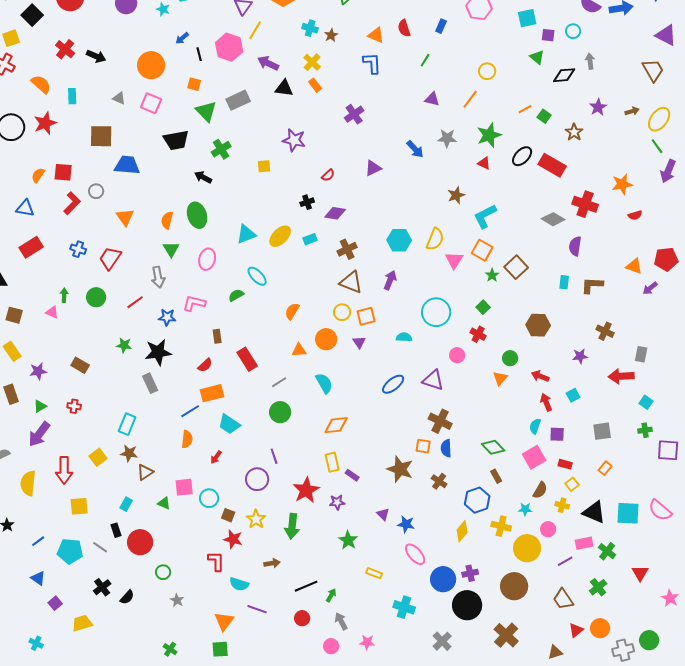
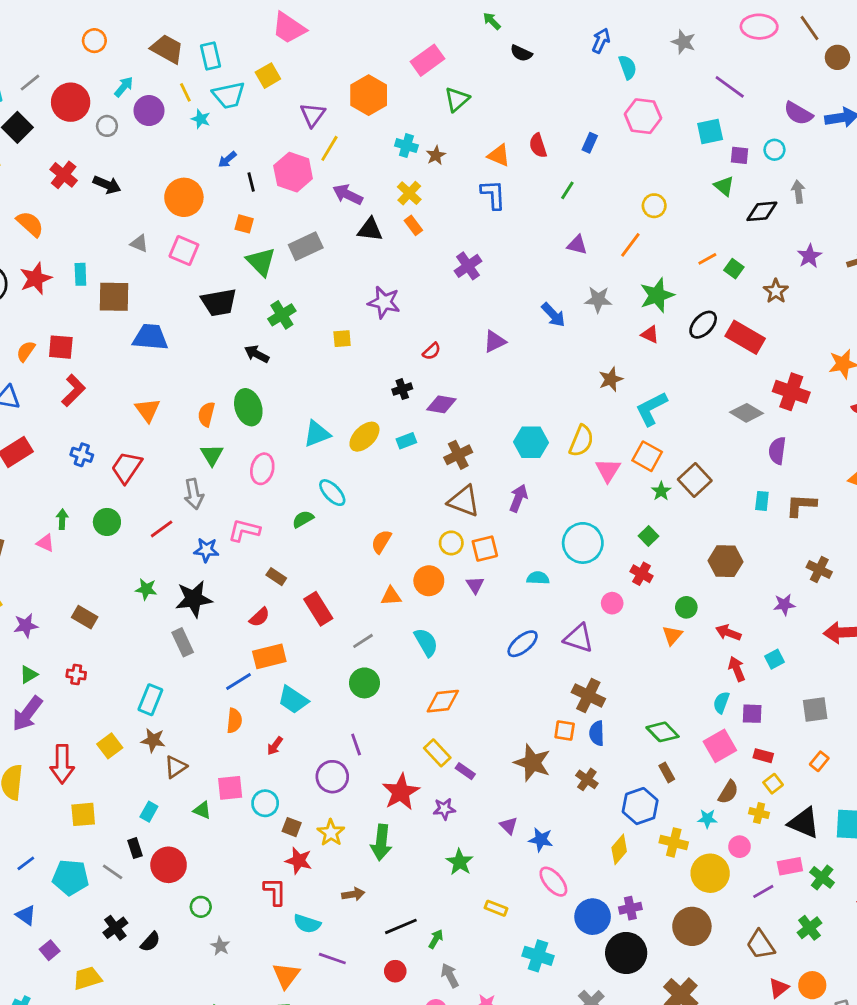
cyan rectangle: (72, 96) -> (80, 274), moved
gray circle: (96, 191) -> (107, 126), moved
brown rectangle: (217, 336) -> (276, 577), turned -48
yellow rectangle: (332, 462) -> (437, 753), turned -30

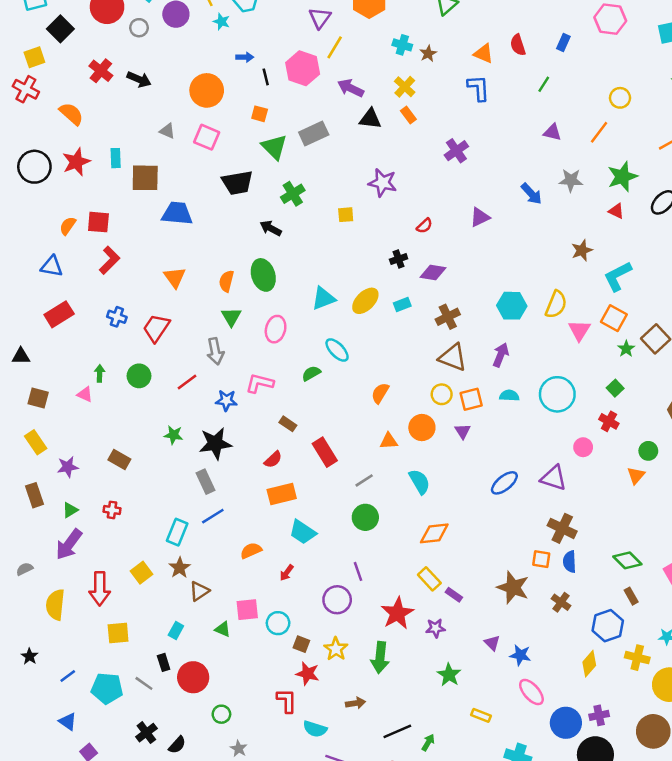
blue arrow: (227, 160) -> (245, 57), turned -140
cyan semicircle: (538, 578) -> (509, 396), moved
blue line: (239, 682) -> (213, 516), moved
orange semicircle: (234, 721) -> (251, 551), turned -120
brown star: (153, 740) -> (180, 568), turned 30

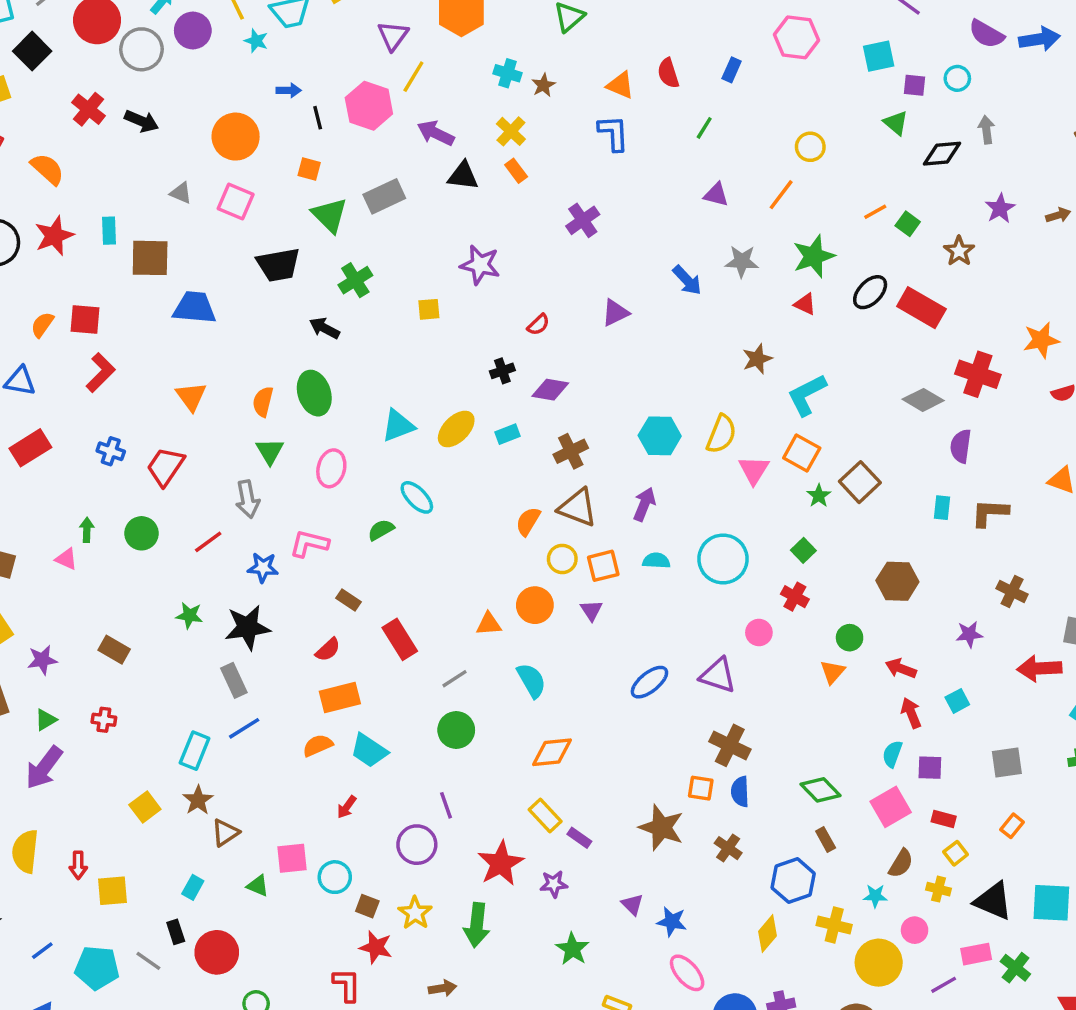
gray circle: (139, 28) -> (142, 49), size x1.6
orange semicircle: (380, 393) -> (528, 521), moved
orange semicircle: (251, 551) -> (318, 745), moved
red arrow: (100, 589) -> (78, 865), moved, size x0.6

